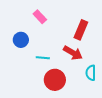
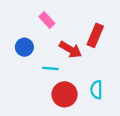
red arrow: (73, 53) -> (70, 50), moved
cyan semicircle: (91, 73) -> (96, 90), moved

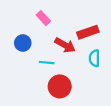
red rectangle: (95, 35) -> (88, 32), turned 48
cyan semicircle: (96, 90) -> (94, 58), moved

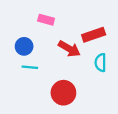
pink rectangle: (43, 18) -> (46, 20), turned -32
cyan line: (47, 63) -> (30, 67), moved

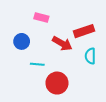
cyan line: (30, 67) -> (37, 64), moved

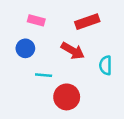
pink rectangle: (41, 18) -> (36, 20), moved
red rectangle: (84, 31) -> (87, 22), moved

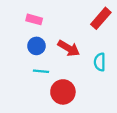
red rectangle: (87, 22) -> (101, 18), moved, turned -30
blue circle: (25, 48) -> (36, 46), moved

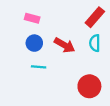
cyan semicircle: (100, 62) -> (95, 43), moved
red circle: (63, 92) -> (89, 86), moved

